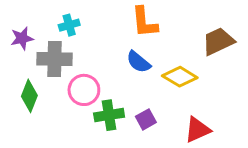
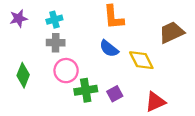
purple star: (22, 38) -> (19, 18), moved
gray cross: (54, 59) -> (56, 43), moved, size x0.7
yellow diamond: (180, 77) -> (141, 60), turned 32

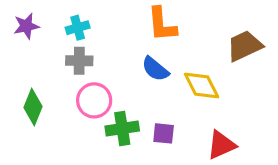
purple square: (115, 94) -> (164, 133), turned 35

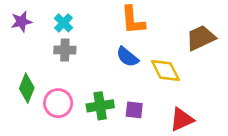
cyan cross: (78, 28) -> (64, 23), turned -30
pink circle: (94, 100) -> (58, 103), moved

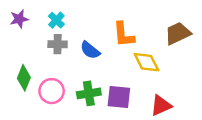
orange L-shape: (133, 20) -> (124, 35), moved
blue semicircle: (127, 57) -> (90, 50), moved
purple square: (134, 110) -> (119, 97), size x1.5

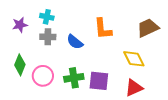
purple star: (19, 19) -> (20, 25), moved
cyan cross: (56, 20) -> (47, 17), turned -32
yellow diamond: (146, 62) -> (134, 59), moved

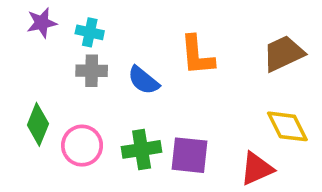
purple star: (20, 25) -> (42, 23), moved
yellow diamond: (134, 59) -> (287, 126), moved

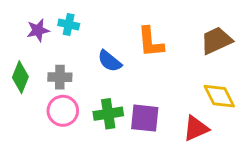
purple star: (42, 23) -> (38, 30), moved
gray cross: (92, 71) -> (60, 77), moved
green diamond: (38, 124) -> (20, 77), moved

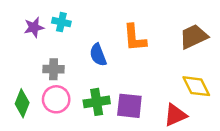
blue semicircle: (110, 61) -> (98, 55), turned 30
green diamond: (20, 77) -> (22, 103), moved

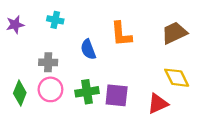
purple star: (34, 27) -> (15, 25), moved

